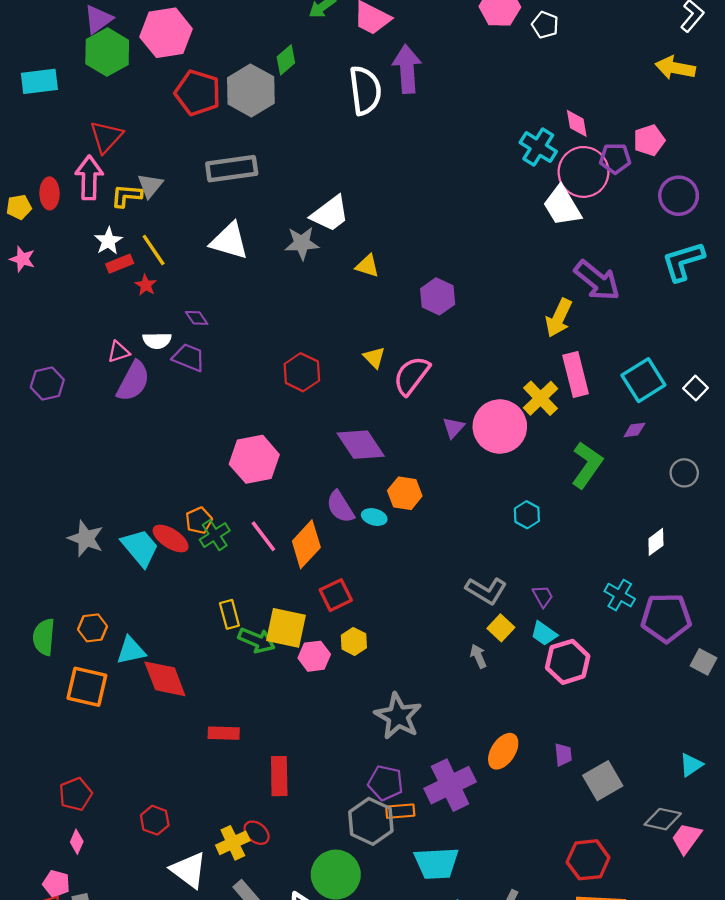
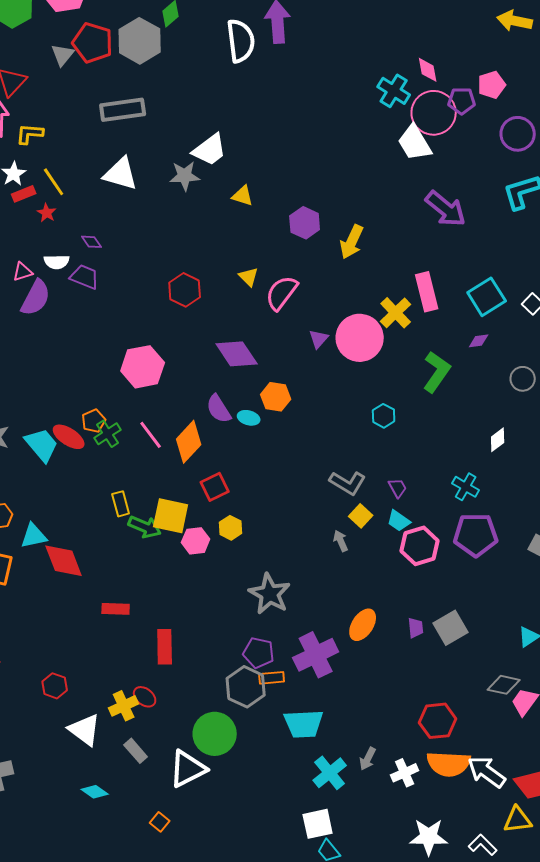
gray triangle: (150, 186) -> (63, 55), moved
yellow arrow: (559, 318) -> (352, 242), moved
purple pentagon: (666, 618) -> (476, 535), moved
gray square: (603, 781) -> (451, 628), moved

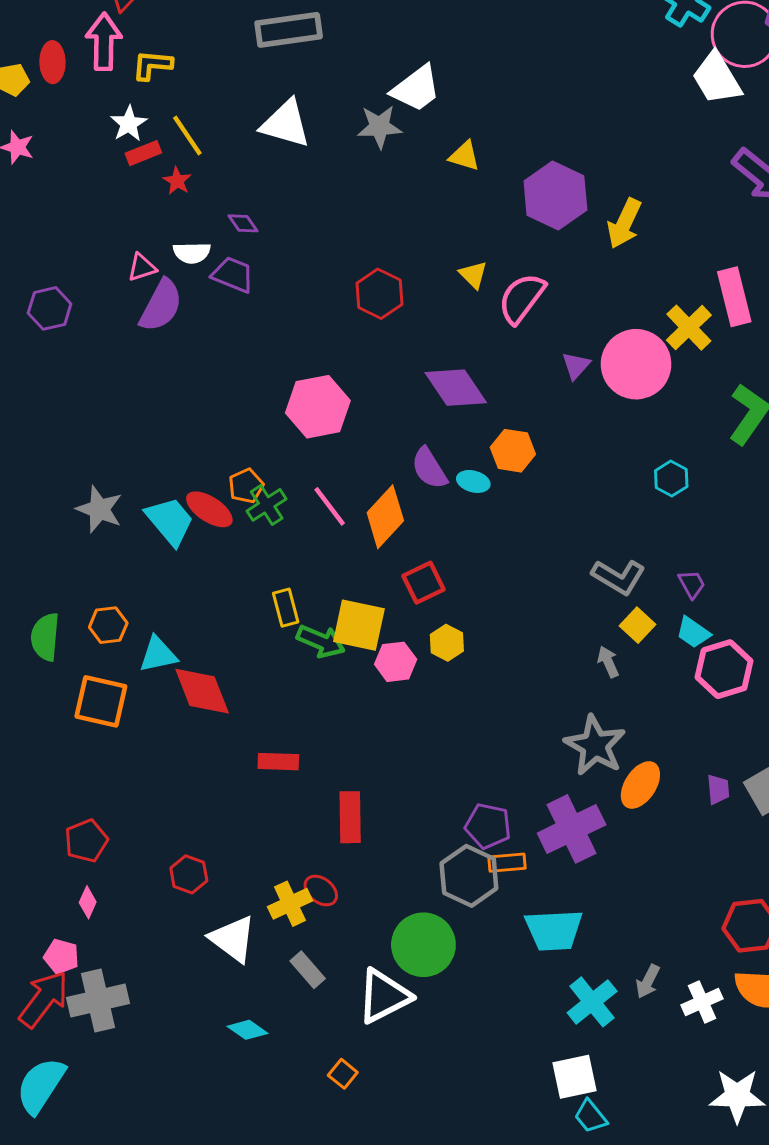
purple hexagon: (305, 223) -> (555, 196), size x1.4
gray star: (270, 594) -> (595, 745), moved

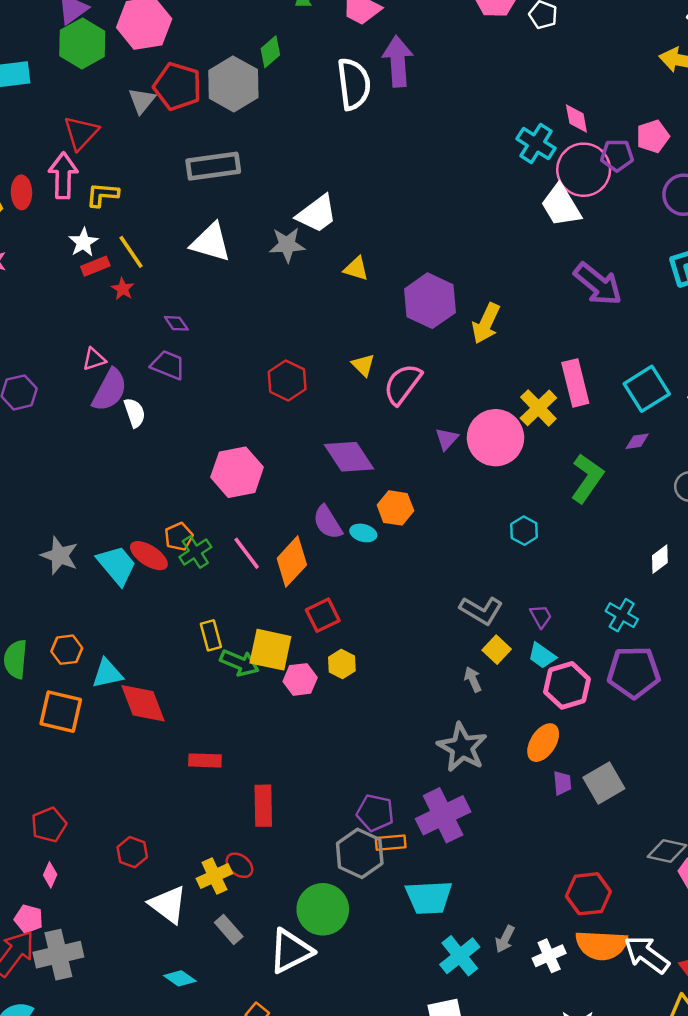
white semicircle: (192, 253) -> (135, 413), moved, turned -108
orange ellipse: (640, 785) -> (543, 743), moved

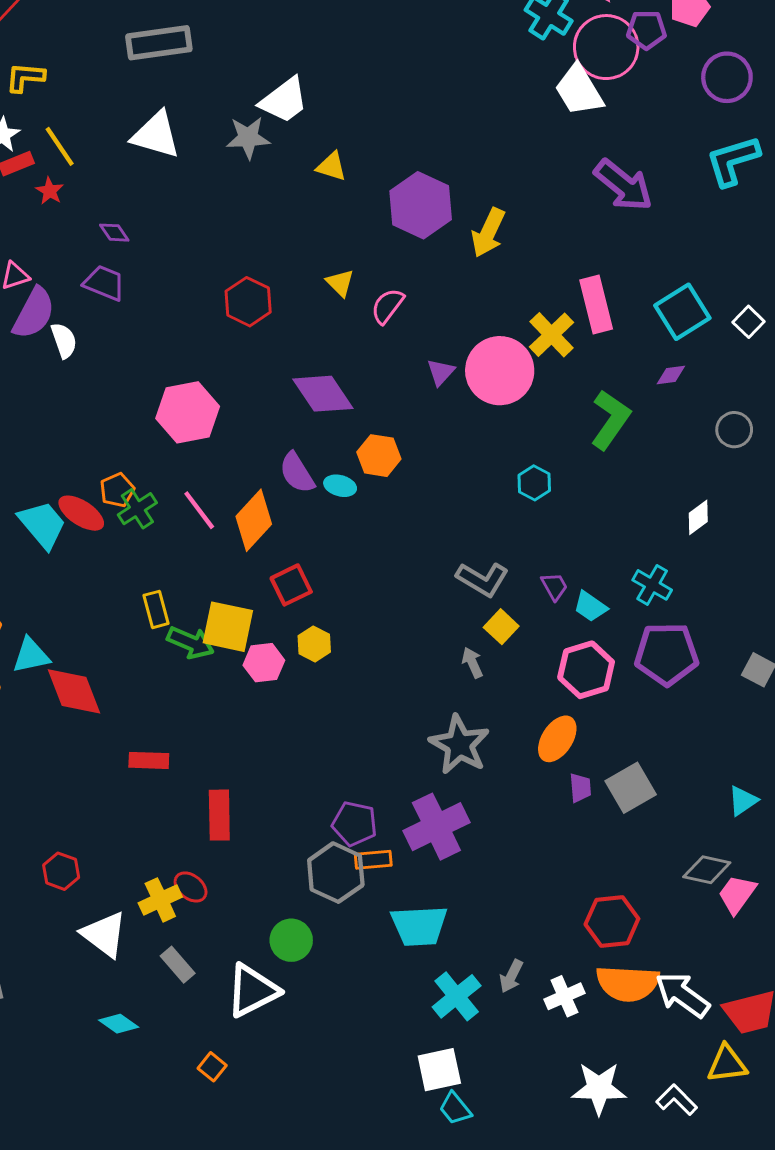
pink semicircle: (403, 384) -> (388, 306), size x0.7
cyan trapezoid: (542, 656) -> (590, 607), moved
green circle: (323, 909) -> (291, 940), size x0.7

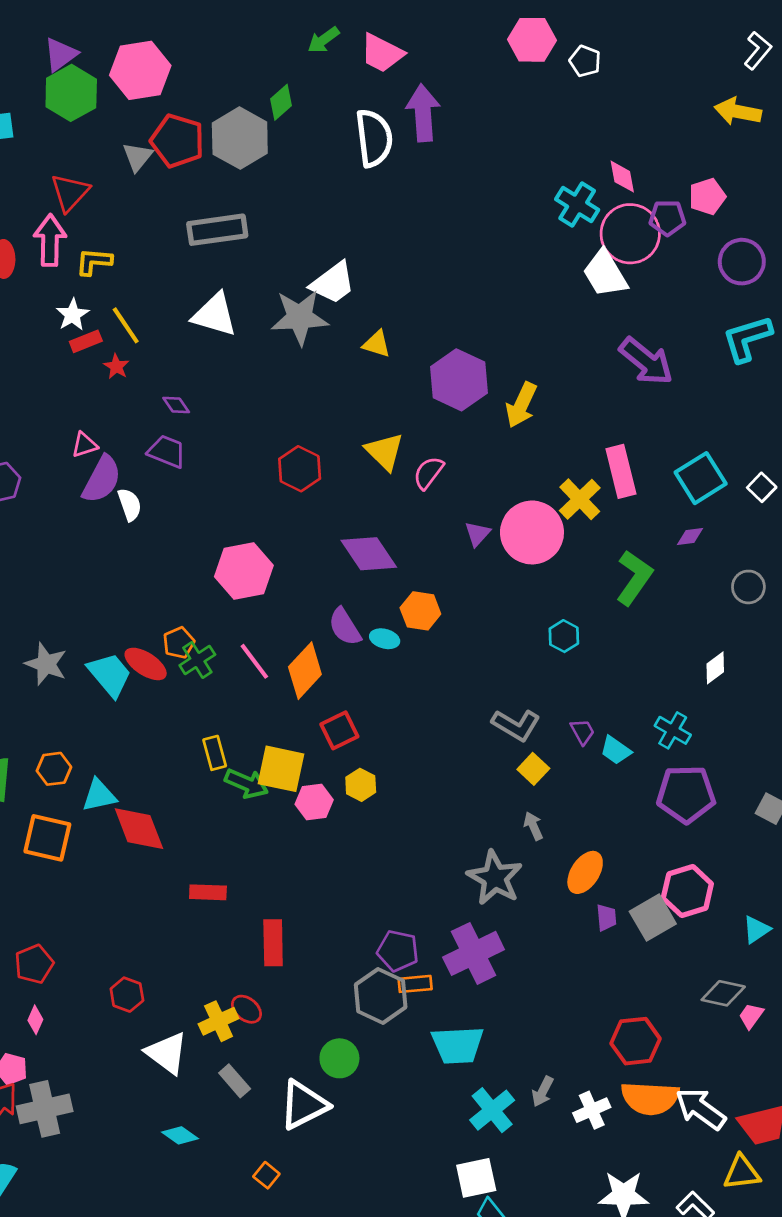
gray star: (248, 138) -> (300, 317), size x1.4
yellow triangle: (340, 283) -> (385, 451), size x1.5
gray arrow: (472, 663) -> (533, 826), moved
pink hexagon: (586, 670) -> (687, 891), moved
pink trapezoid: (737, 894) -> (751, 1016), size x0.7

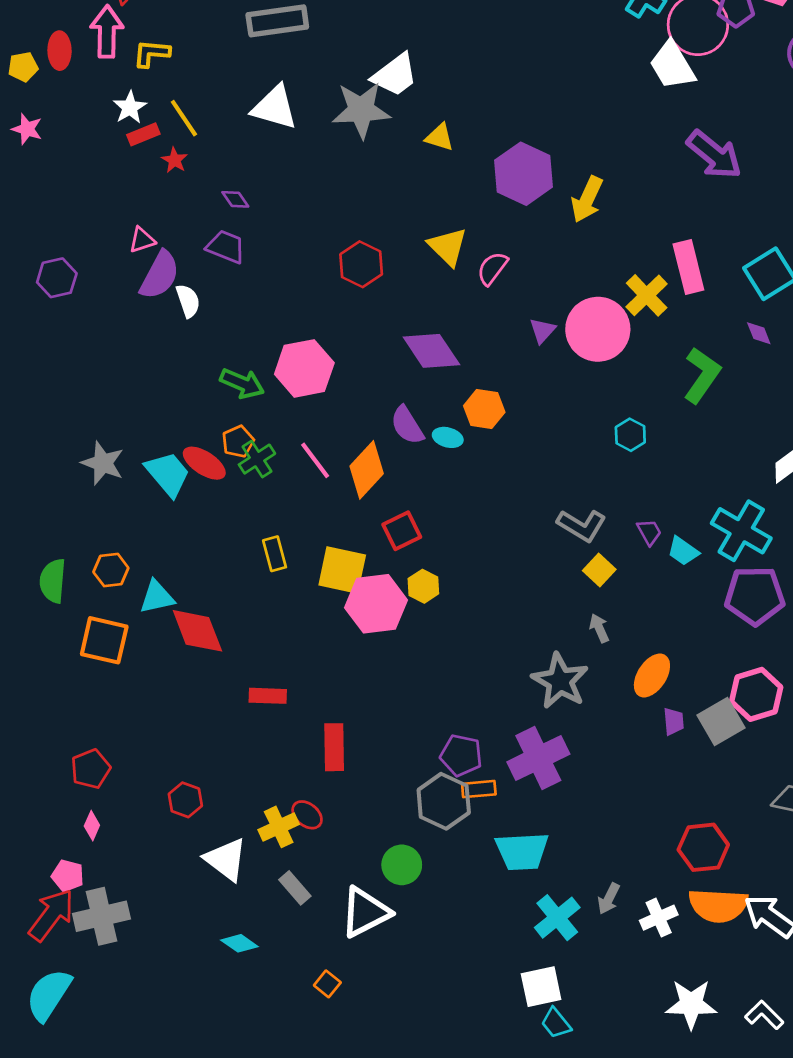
purple diamond: (690, 536) -> (759, 333), turned 76
cyan cross: (673, 730) -> (741, 531), size x1.6
green arrow: (246, 783) -> (242, 383), moved
pink hexagon: (314, 802) -> (376, 604), size x1.6

